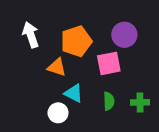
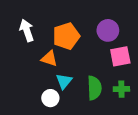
pink square: (109, 63) -> (120, 56), moved
cyan triangle: (74, 93) -> (64, 81), turned 42
green semicircle: (109, 101) -> (94, 88), size x1.5

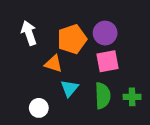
purple circle: (108, 30) -> (105, 33), moved
pink square: (120, 56) -> (108, 61), moved
white circle: (50, 98) -> (39, 108), moved

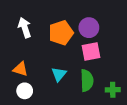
orange triangle: (54, 64) -> (21, 69), moved
green cross: (132, 97) -> (113, 90), moved
white circle: (39, 108) -> (25, 91), moved

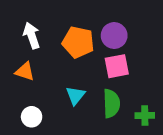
orange pentagon: (61, 33) -> (78, 42), turned 30
orange triangle: (21, 69) -> (25, 71), moved

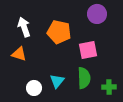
purple circle: (114, 36) -> (97, 14), moved
cyan triangle: (76, 95) -> (57, 81), moved
white circle: (32, 117) -> (34, 88), moved

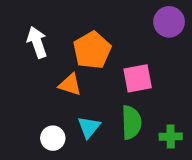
purple circle: (97, 14) -> (169, 22), moved
orange pentagon: (59, 32) -> (92, 50), turned 30
orange triangle: (19, 54) -> (70, 85), moved

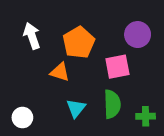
purple circle: (169, 22) -> (138, 35), moved
white circle: (53, 138) -> (22, 118), moved

